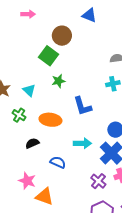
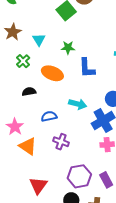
green star: (58, 81) -> (68, 48), moved
blue semicircle: (58, 162) -> (49, 116), turned -49
purple cross: (98, 181) -> (61, 142), moved, turned -35

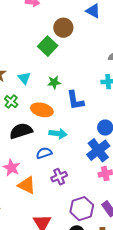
black semicircle: (29, 92) -> (21, 131), size x1.6
cyan arrow: (78, 104) -> (58, 134), moved
purple cross: (61, 142) -> (59, 177), turned -35

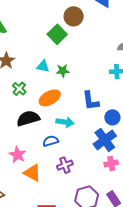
cyan triangle: (24, 78) -> (43, 66), moved, turned -40
blue L-shape: (75, 100) -> (91, 101), moved
orange ellipse: (42, 110) -> (50, 98), turned -45

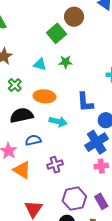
green star: (63, 71) -> (66, 62), moved
orange ellipse: (50, 98) -> (44, 96), turned 30
blue semicircle: (51, 141) -> (33, 140), moved

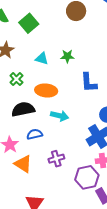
green square: (56, 33) -> (29, 23), moved
blue L-shape: (85, 102) -> (89, 83), moved
purple hexagon: (74, 199) -> (87, 177), moved

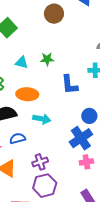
purple hexagon: (87, 177) -> (45, 186), moved

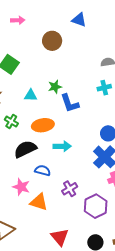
blue L-shape: (70, 85) -> (70, 103), moved
blue semicircle: (18, 138) -> (43, 170), turned 42
purple hexagon: (45, 186) -> (96, 206), moved

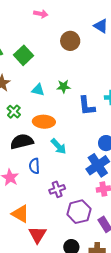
blue L-shape: (70, 103) -> (87, 106), moved
cyan arrow: (62, 146) -> (58, 146), turned 36
blue semicircle: (43, 170) -> (34, 166), turned -119
orange triangle: (39, 202) -> (20, 214), moved

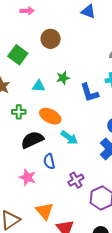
brown circle: (70, 41) -> (51, 39), moved
green cross: (14, 112) -> (19, 112), turned -32
orange ellipse: (44, 122) -> (50, 116), turned 35
orange triangle: (20, 214) -> (45, 211), turned 30

